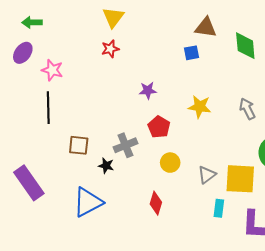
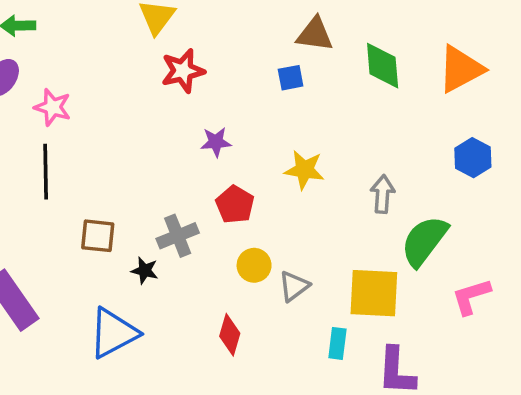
red star: (110, 49) -> (183, 71), moved, size x1.4
gray arrow: (247, 109) -> (383, 194), moved, turned 30
gray triangle: (207, 175) -> (294, 286), moved

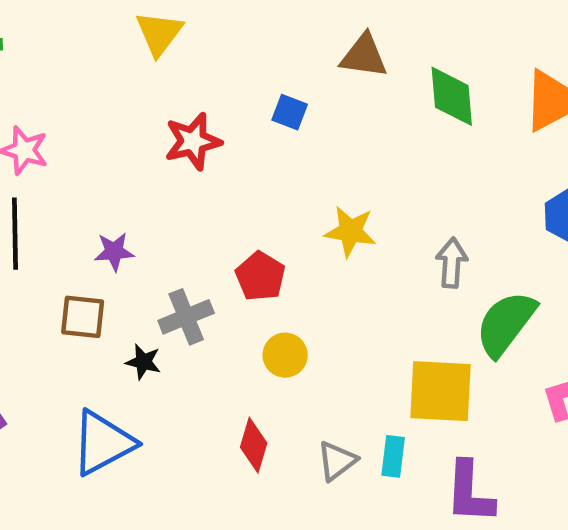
red star: (183, 71) -> (193, 141), moved
blue square: (291, 78) -> (290, 112), moved, turned 32
purple star: (216, 142) -> (114, 252), moved
gray triangle: (294, 286) -> (337, 461), moved

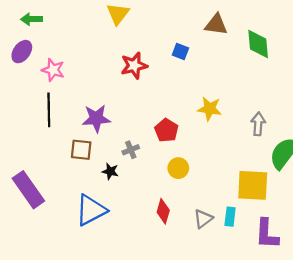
purple star: (114, 252) -> (96, 118), size x1.5
gray cross: (186, 317) -> (131, 150), size x0.7

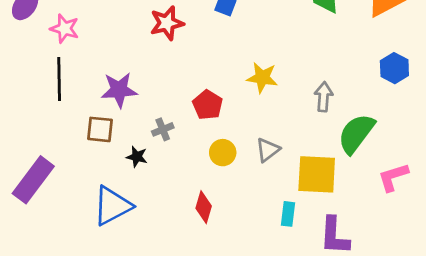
purple rectangle: (28, 190) -> (33, 180), turned 72
gray triangle: (203, 219) -> (268, 150), moved

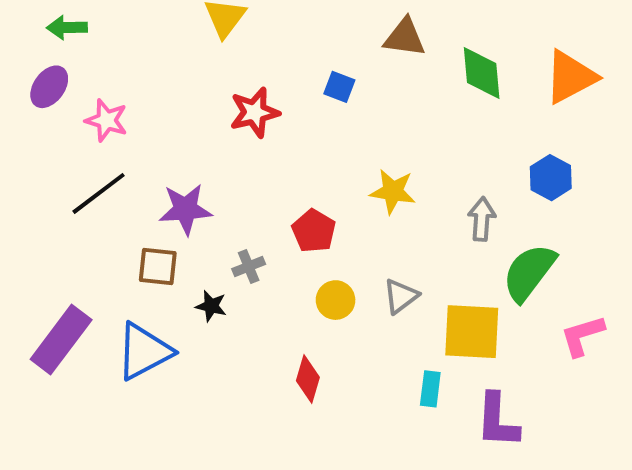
blue hexagon: (394, 68) -> (551, 178), moved
black line: (59, 79) -> (99, 193), turned 54
blue triangle: (112, 206) -> (144, 351), moved

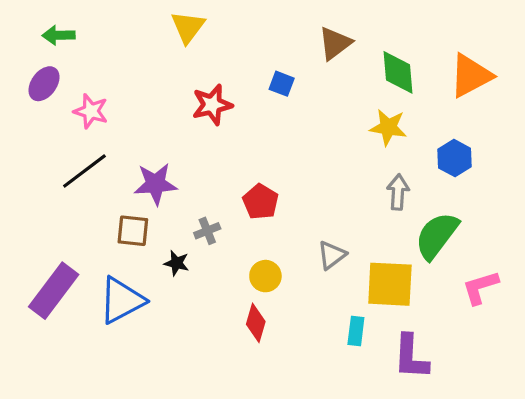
brown triangle: (405, 37) -> (335, 43), turned -45
yellow star: (393, 191) -> (388, 127), moved
yellow circle: (336, 300) -> (265, 276), moved

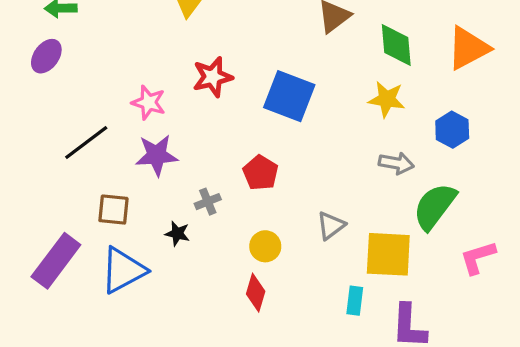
blue square: (282, 84) -> (289, 96), moved, size x2.0
pink star: (91, 111) -> (149, 102), moved
gray arrow: (398, 192) -> (396, 163), turned 96
brown square: (133, 231) -> (113, 210), moved

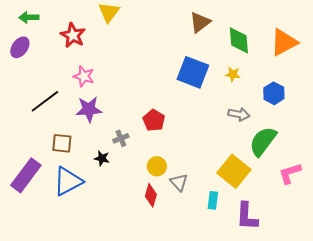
red star: (213, 77) -> (73, 35), moved, turned -30
blue square: (289, 96) -> (193, 72), moved
yellow star: (387, 99) -> (233, 74), size x0.7
gray triangle: (331, 226) -> (179, 182), moved, turned -36
yellow square: (388, 254) -> (234, 171), turned 36

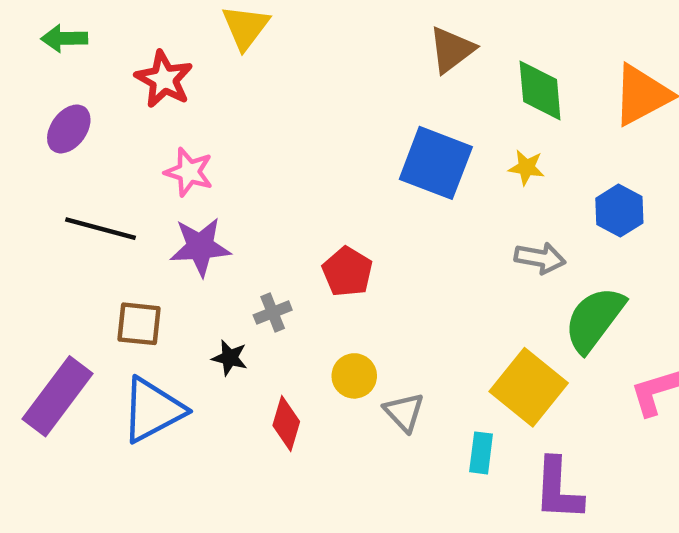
purple ellipse: (20, 47) -> (69, 129), moved
black line: (45, 101) -> (101, 229), turned 52
red diamond: (151, 195) -> (286, 423), moved

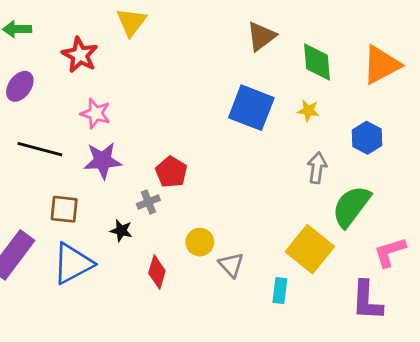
gray arrow: (540, 258) -> (317, 168), turned -92
red pentagon: (347, 272) -> (171, 172), moved
purple L-shape: (558, 489) -> (367, 301), moved

